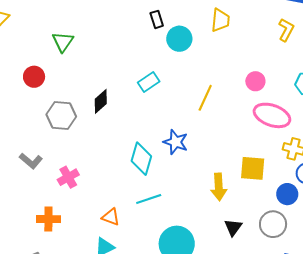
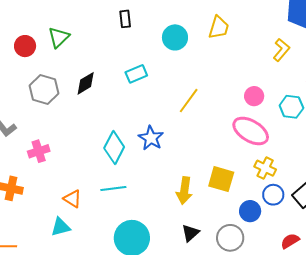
black rectangle: (157, 19) -> (125, 19), moved
green triangle: (63, 42) -> (59, 37), moved
pink circle: (255, 81) -> (254, 96), moved

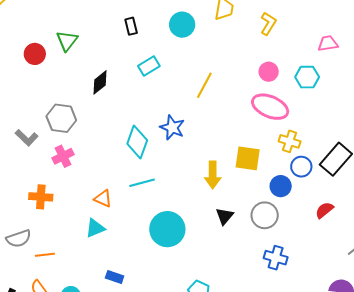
black rectangle: (125, 19) -> (131, 26), moved
yellow L-shape: (281, 50) -> (268, 24), moved
gray hexagon: (44, 89) -> (61, 118), moved

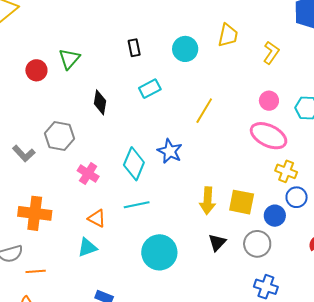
black diamond: (100, 82) -> (100, 102), turned -45
pink cross: (63, 156) -> (88, 174), moved, turned -35
yellow square: (248, 158) -> (242, 202), moved
orange cross: (41, 197) -> (35, 213), size x1.4

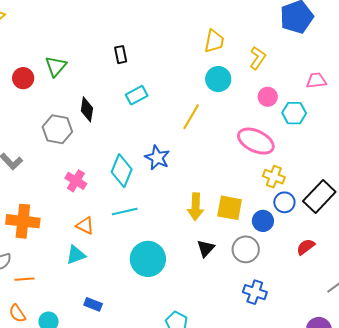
cyan circle: (185, 49) -> (218, 79), moved
pink circle: (269, 101) -> (268, 97), moved
gray hexagon: (60, 136) -> (57, 129), moved

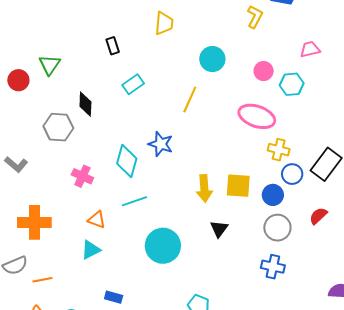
yellow trapezoid: (214, 41) -> (164, 23), moved
yellow L-shape: (258, 58) -> (255, 17), moved
gray circle: (246, 249) -> (277, 228), moved

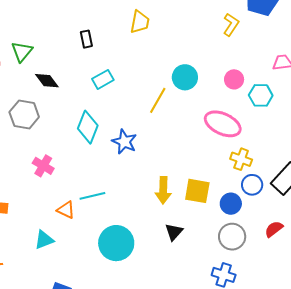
cyan circle: (212, 59) -> (185, 77), moved
black diamond: (85, 104) -> (47, 81), moved, turned -45
cyan diamond: (127, 161) -> (88, 127), moved
orange triangle: (97, 220) -> (66, 210), moved

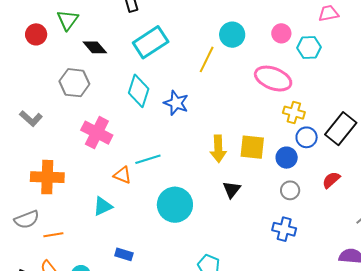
cyan rectangle: (103, 79) -> (151, 42), size x1.6
pink cross: (43, 166) -> (97, 133), size x1.4
gray circle: (232, 237) -> (290, 190), size x0.7

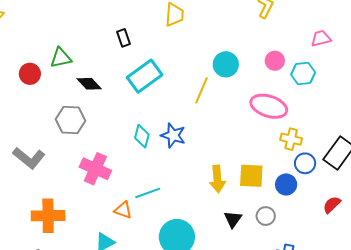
green triangle: (68, 20) -> (61, 58), turned 45
cyan diamond: (139, 91) -> (142, 136), moved, size x0.7
gray L-shape: (31, 118) -> (29, 158), size x1.4
gray circle: (290, 190) -> (266, 216), moved

